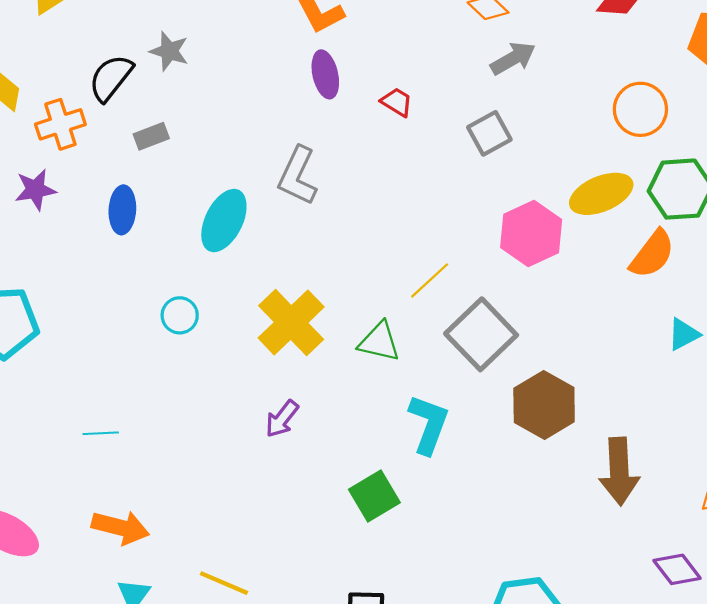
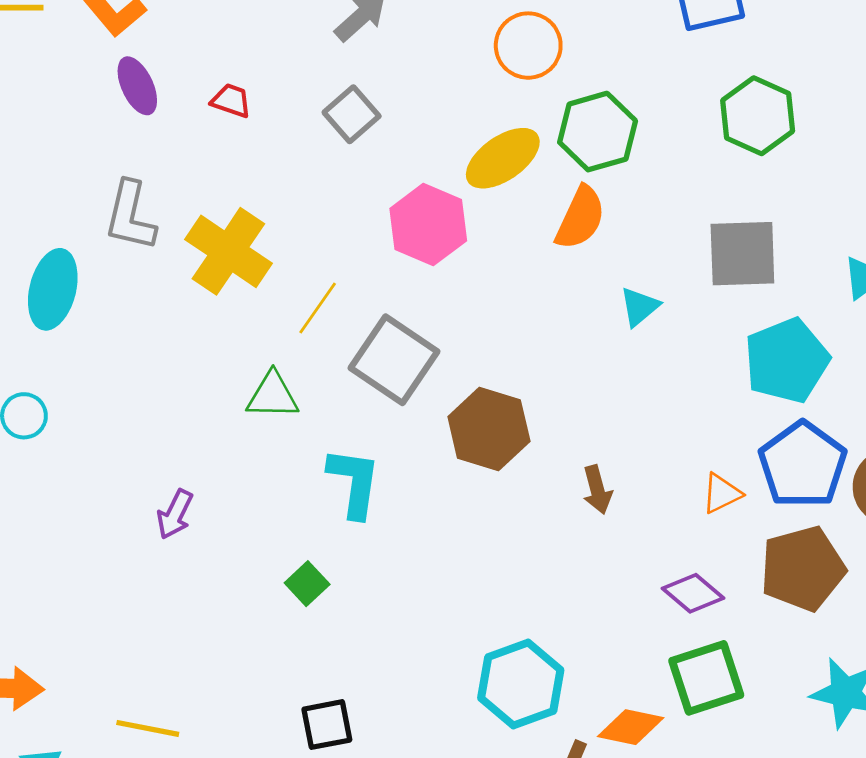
yellow cross: (291, 322) -> (228, 251), moved
brown arrow: (619, 471) -> (597, 490), size x0.6
green square: (374, 496) -> (307, 584), size x0.7

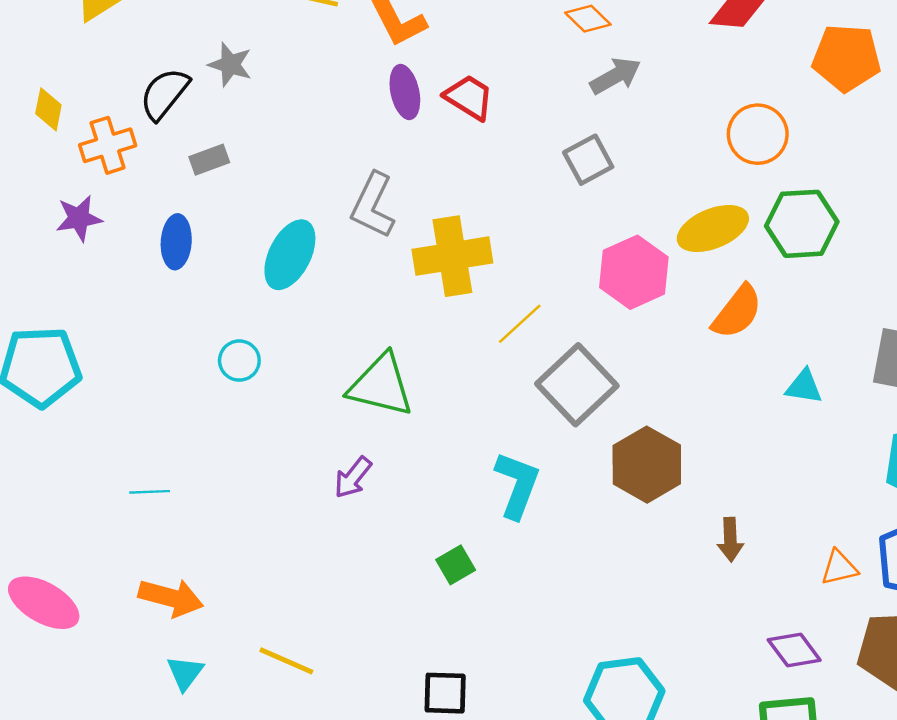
red trapezoid: (231, 101) -> (469, 97), moved, size x1.4
orange semicircle: (580, 218) -> (737, 312), moved
yellow cross: (228, 251) -> (452, 256), turned 34
cyan triangle: (639, 307) -> (804, 387), turned 36
green triangle: (273, 395) -> (381, 385), moved, size x1.4

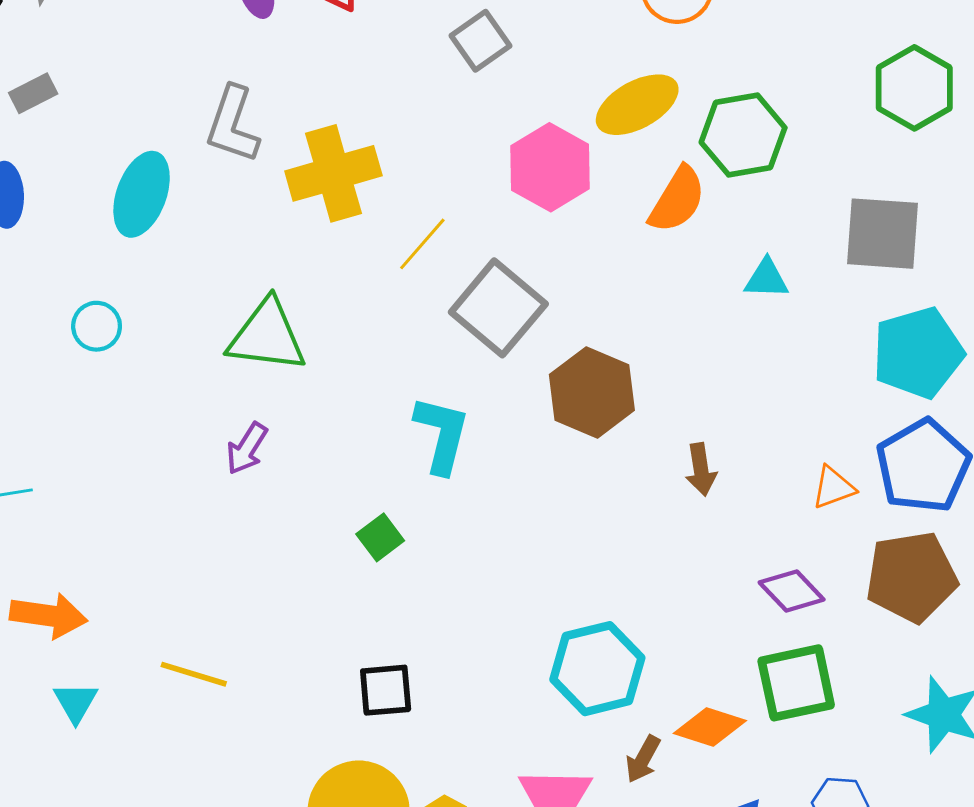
green hexagon: (802, 224) -> (743, 135), moved

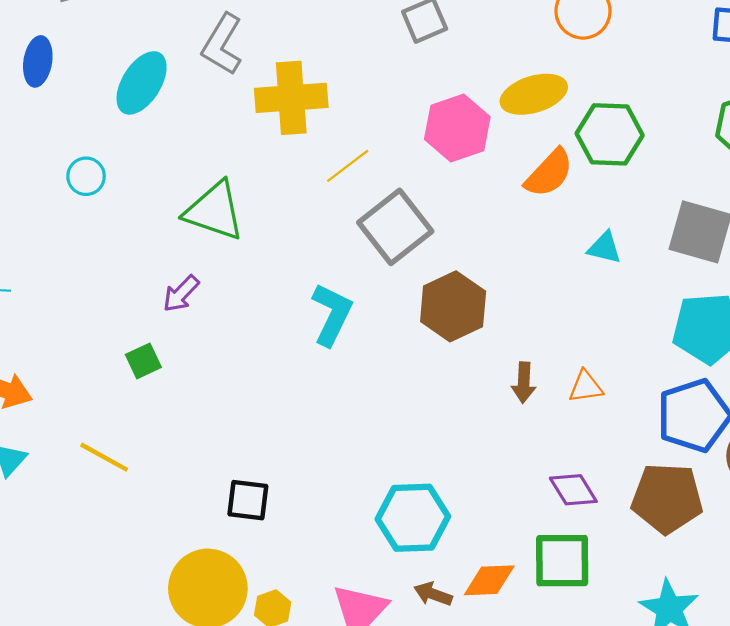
orange triangle: (833, 487) -> (586, 387), moved
green square: (380, 537) -> (143, 361), moved
orange diamond: (710, 727) -> (489, 580), turned -32
brown arrow: (643, 759) -> (433, 594), turned 69

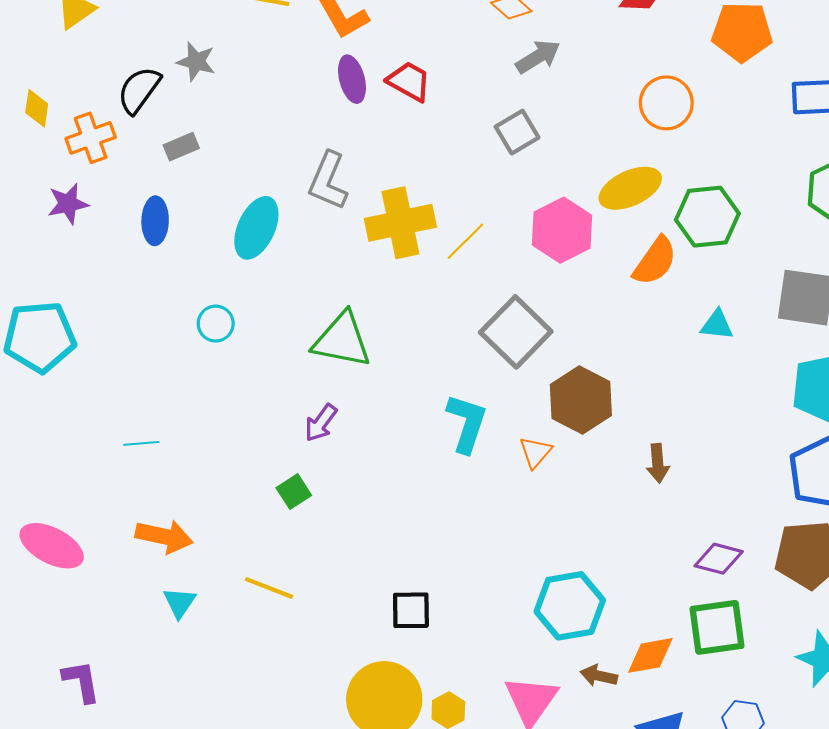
yellow line: (348, 166) -> (465, 241), moved
orange triangle: (586, 387) -> (535, 452), moved, turned -33
purple diamond: (573, 490) -> (719, 559), turned -36

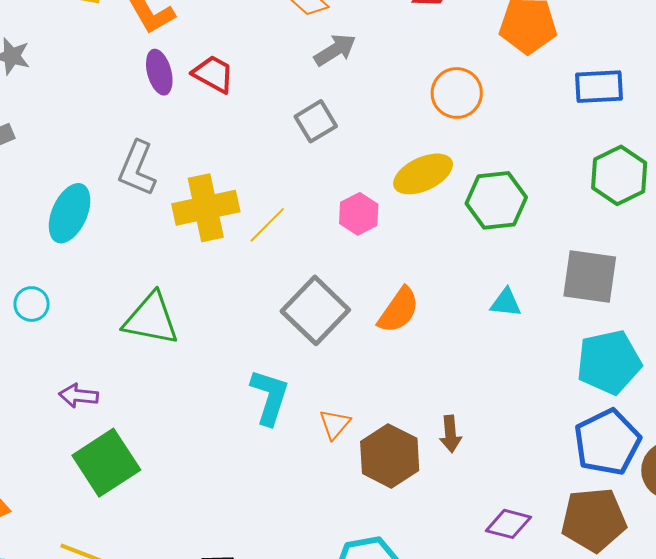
pink hexagon: (562, 230) -> (359, 214), size x0.7
orange semicircle: (655, 261) -> (399, 310), moved
brown hexagon: (581, 400) -> (390, 456), moved
purple arrow: (321, 423) -> (79, 396), moved, turned 60
green square: (294, 492) -> (106, 463), size x2.0

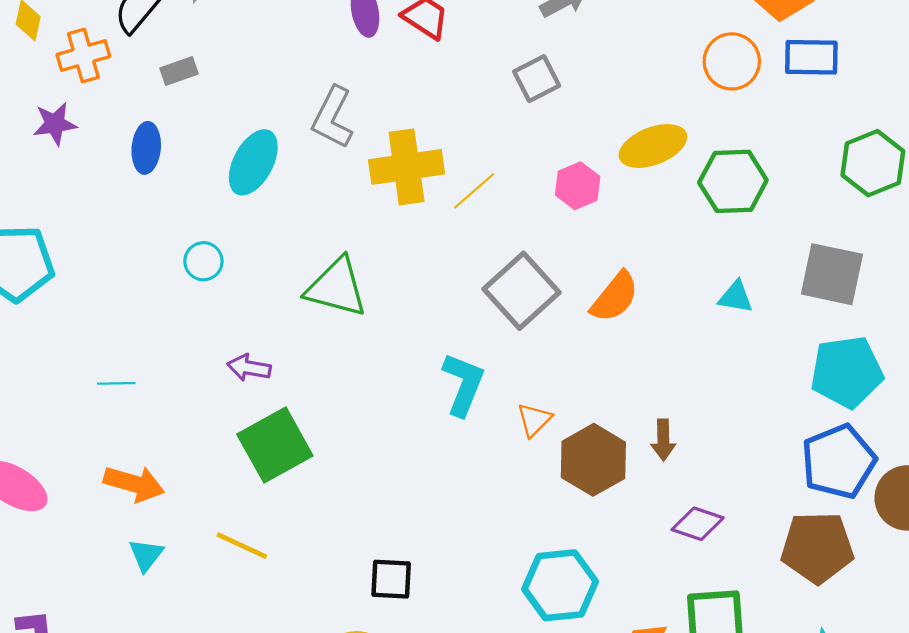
blue rectangle: (599, 87) -> (811, 57), moved
orange circle: (457, 93) -> (732, 61), moved
purple diamond: (508, 524) -> (698, 524), moved

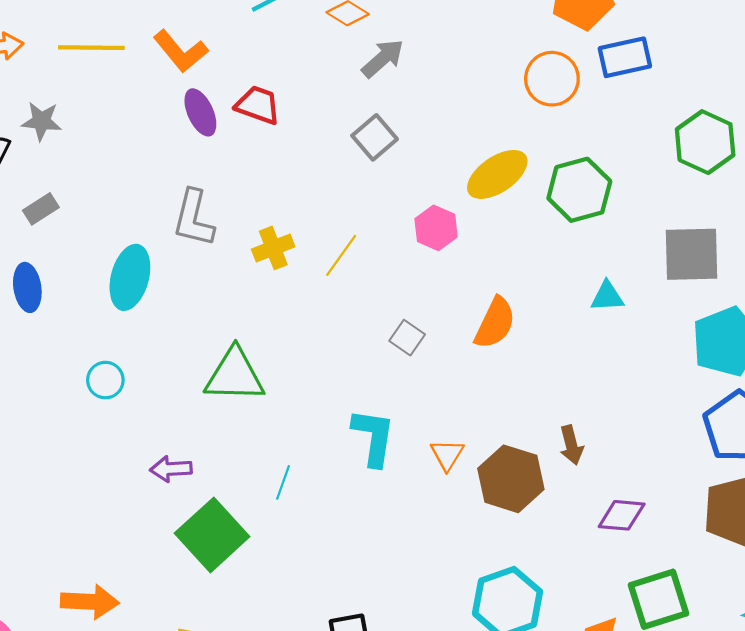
yellow cross: (407, 167) -> (273, 248), size x0.6
gray square: (522, 291) -> (407, 338), size x0.5
cyan line: (116, 383) -> (283, 482), moved, turned -56

